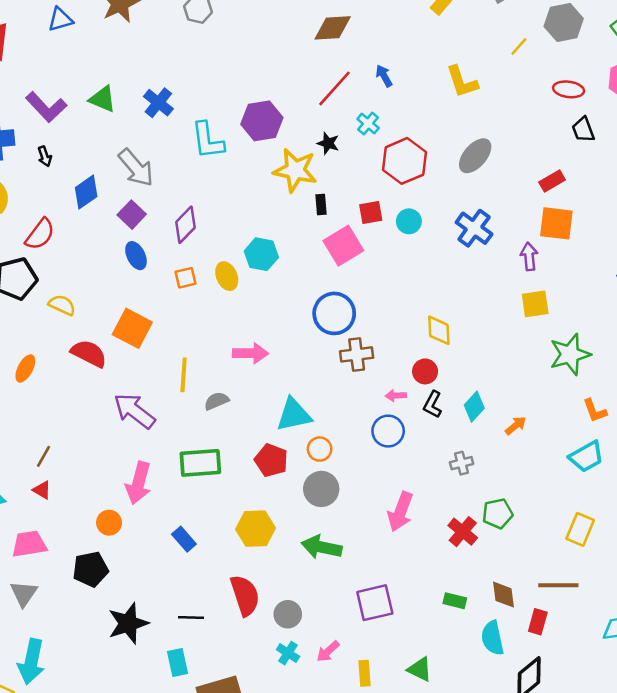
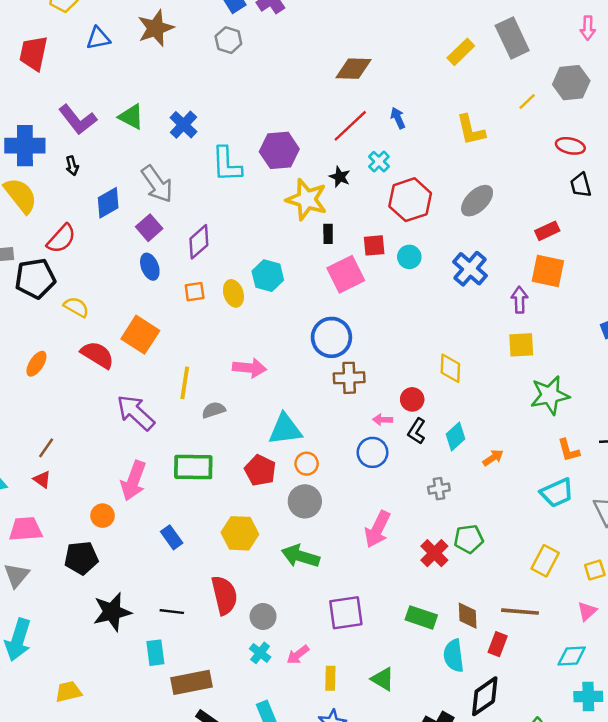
yellow diamond: (439, 330) -> (450, 368), moved
green rectangle: (455, 601) -> (421, 617), size x1.4

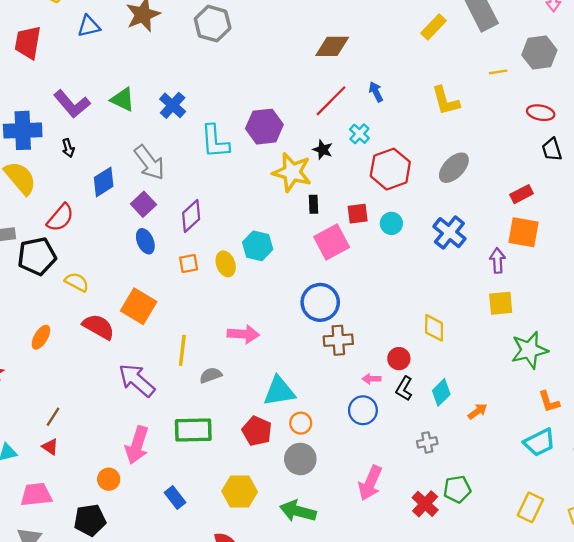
gray hexagon: (228, 40) -> (213, 24), size x1.4
yellow line: (527, 101) -> (498, 72), turned 36

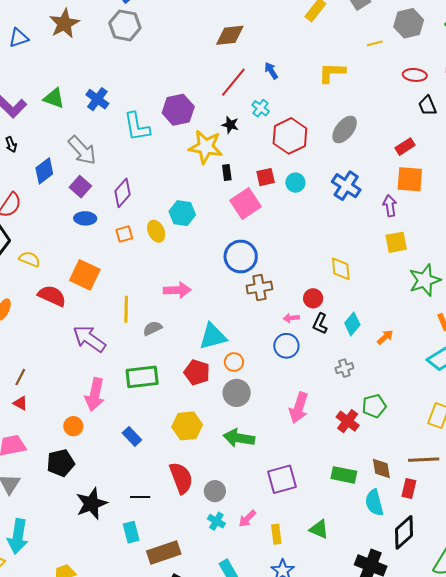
yellow L-shape: (446, 101) -> (332, 73), turned 112
blue ellipse: (145, 241) -> (85, 218), turned -60

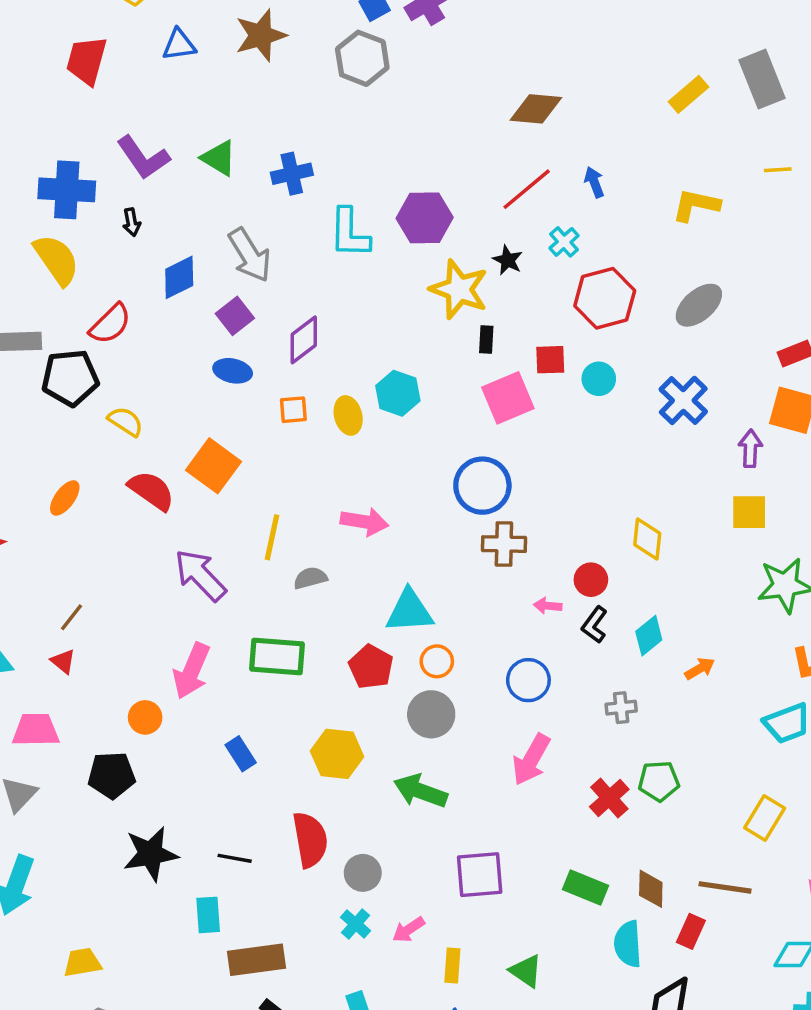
blue cross: (97, 99) -> (292, 174), turned 30
blue circle: (286, 346) -> (528, 680), moved

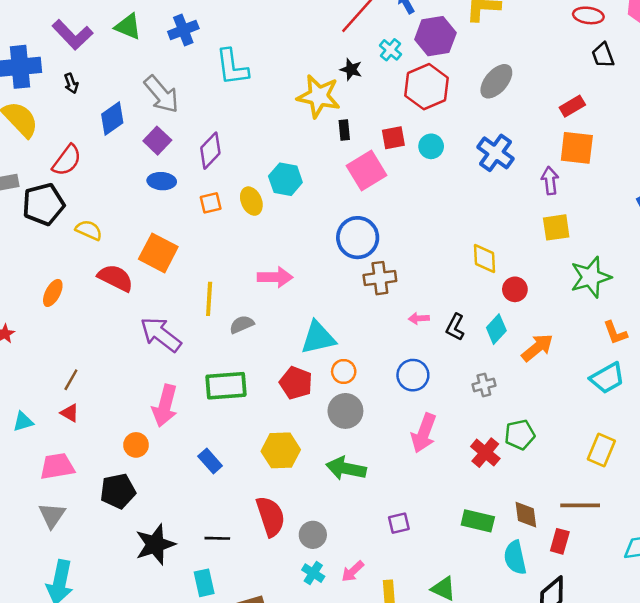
purple hexagon: (425, 218) -> (435, 36), moved
red circle: (591, 580) -> (515, 289), moved
orange arrow: (700, 669) -> (537, 348), size x1.5
purple square: (480, 875) -> (399, 523), size x0.6

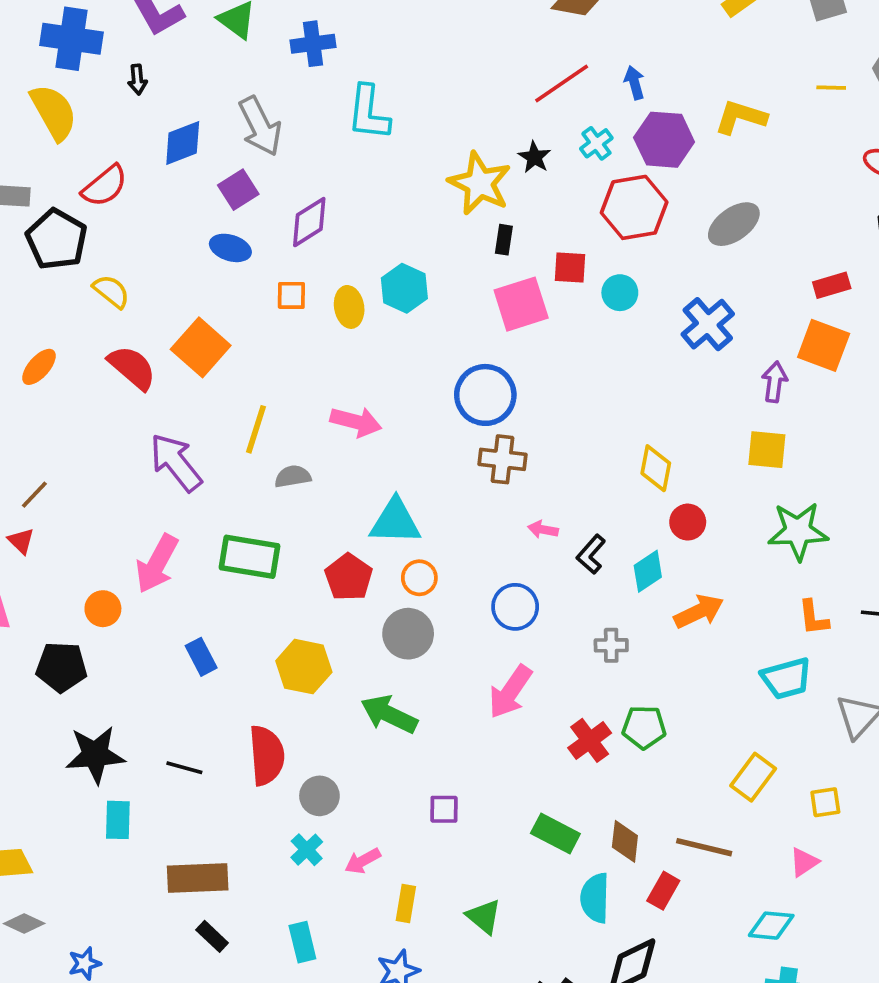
black pentagon: (43, 204) -> (57, 239), turned 30
cyan rectangle: (204, 583) -> (118, 820), moved

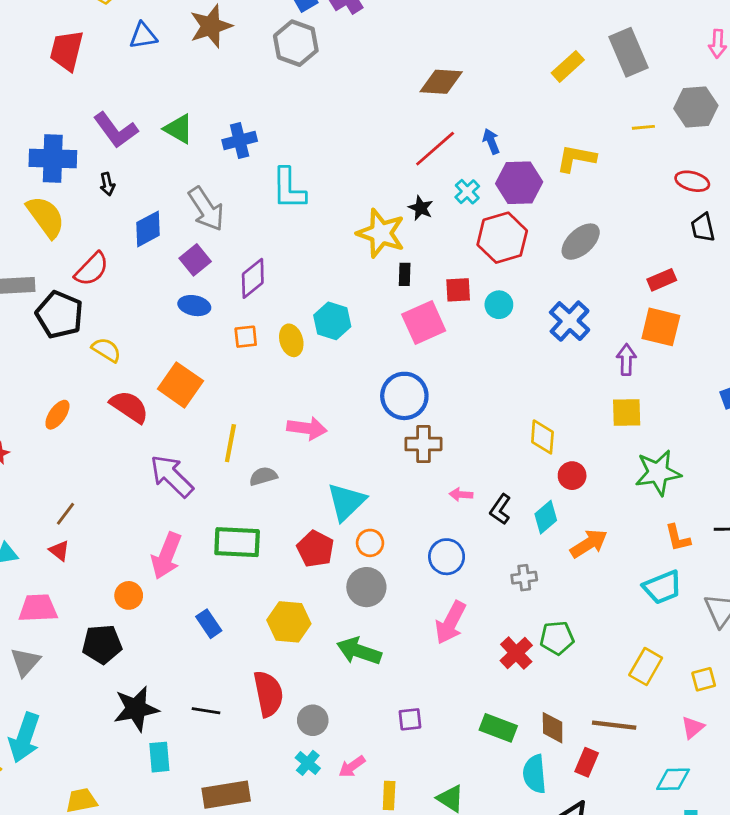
cyan triangle: (395, 522) -> (346, 502), turned -39

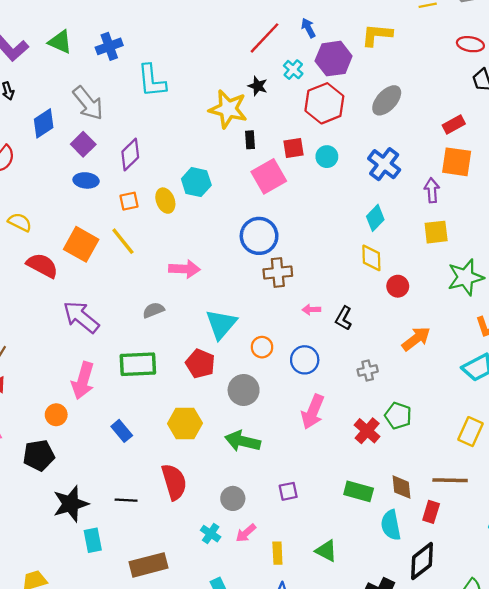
yellow line: (230, 443) -> (123, 241), moved, turned -44
cyan diamond: (546, 517) -> (375, 218), moved
orange circle: (370, 543) -> (262, 347), moved
green pentagon: (557, 638) -> (398, 416), turned 30
gray circle: (313, 720) -> (233, 498), moved

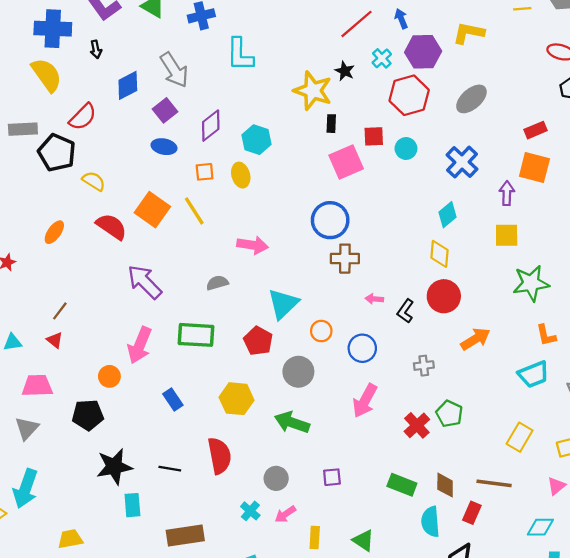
cyan hexagon: (196, 182) -> (256, 140), moved
red circle: (398, 286) -> (444, 296), moved, size x1.5

